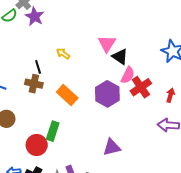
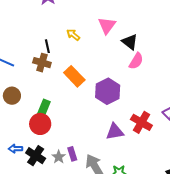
pink triangle: (107, 44) -> (107, 25), moved
red cross: (141, 87) -> (141, 122), moved, turned -30
purple hexagon: (107, 94) -> (108, 91), moved
green rectangle: (53, 131) -> (43, 109), moved

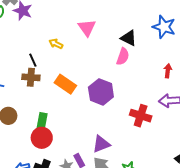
black triangle: (130, 42) -> (129, 38), moved
purple triangle: (115, 132) -> (101, 144), moved

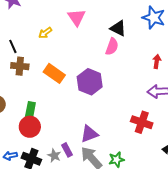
yellow arrow: (56, 44) -> (45, 33), turned -64
black line: (33, 60) -> (13, 46), moved
red cross: (141, 116) -> (142, 122), moved

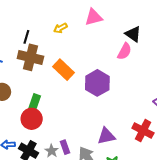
pink triangle: (77, 17) -> (94, 17), turned 42
black line: (13, 46) -> (26, 37), turned 32
brown cross: (20, 66) -> (30, 57), size x1.4
purple triangle: (89, 134) -> (106, 136), moved

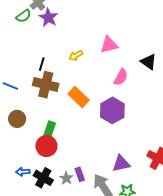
pink semicircle: (124, 51) -> (121, 77), moved

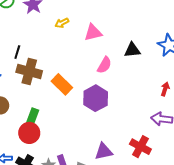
yellow arrow: (76, 55) -> (62, 23), moved
black triangle: (149, 62) -> (132, 50), turned -42
black line: (42, 64) -> (17, 52), moved

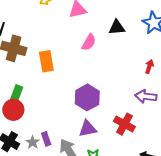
orange rectangle: (62, 84) -> (46, 61), turned 35
purple hexagon: (96, 98) -> (87, 97), moved

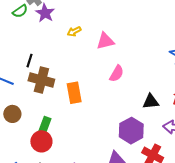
black triangle: (117, 27) -> (151, 102), moved
purple hexagon: (87, 97) -> (131, 131), moved

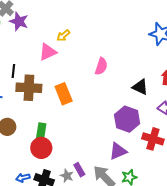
yellow arrow: (74, 31) -> (63, 36), moved
pink triangle: (105, 41) -> (48, 52), moved
black triangle: (151, 102) -> (140, 87), turned 42

